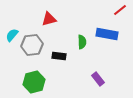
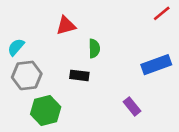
blue rectangle: (107, 34) -> (156, 65), moved, turned -30
green semicircle: (82, 42) -> (94, 48), moved
gray hexagon: (32, 45) -> (27, 75), moved

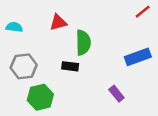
cyan semicircle: (16, 47) -> (14, 27), moved, turned 56
green semicircle: (94, 48) -> (83, 43), size x1.5

